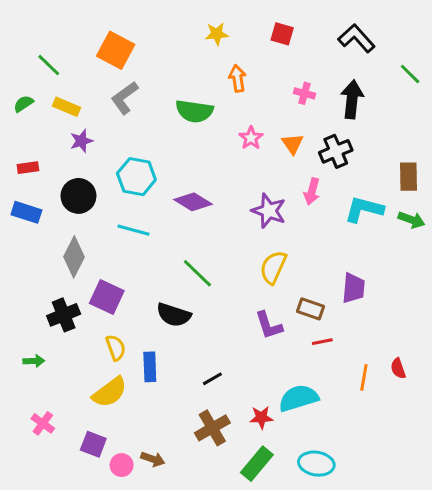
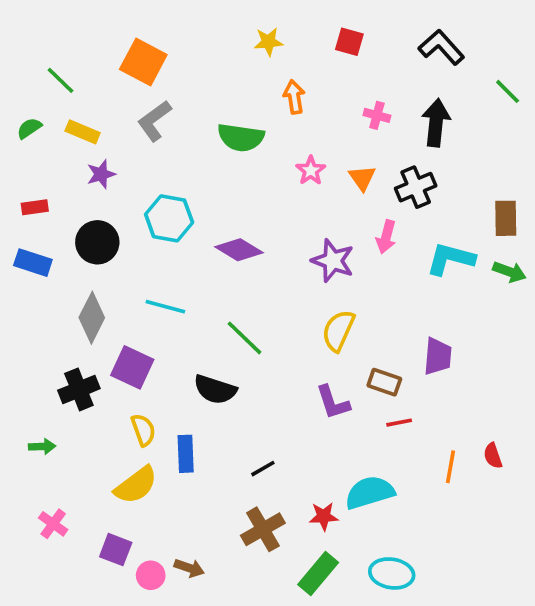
cyan line: (133, 230) -> (165, 307), moved

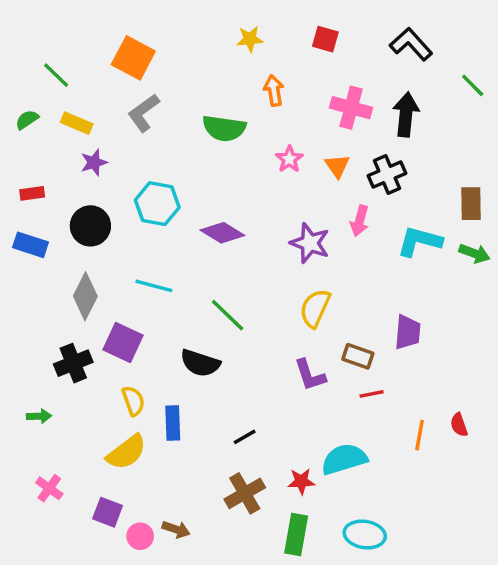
pink cross: (377, 115) -> (351, 108), size x1.6
green rectangle: (318, 573) -> (296, 535), turned -30

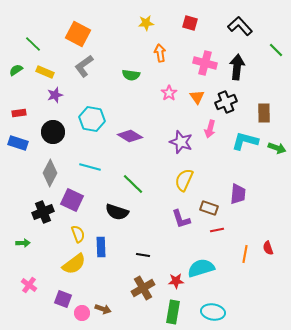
green semicircle: (224, 128) -> (131, 75), size x0.7
brown rectangle: (471, 204) -> (264, 113), moved
black line: (245, 437) -> (143, 255), turned 40

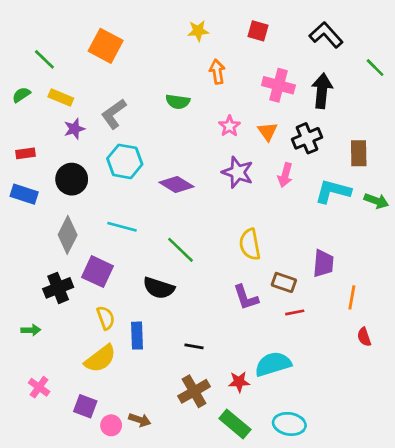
gray L-shape: (84, 66) -> (114, 114), moved
purple star: (181, 142) -> (238, 172), moved
yellow semicircle: (184, 180) -> (250, 244), turned -35
orange line: (245, 254) -> (352, 297), moved
green rectangle: (173, 312) -> (235, 424), turned -60

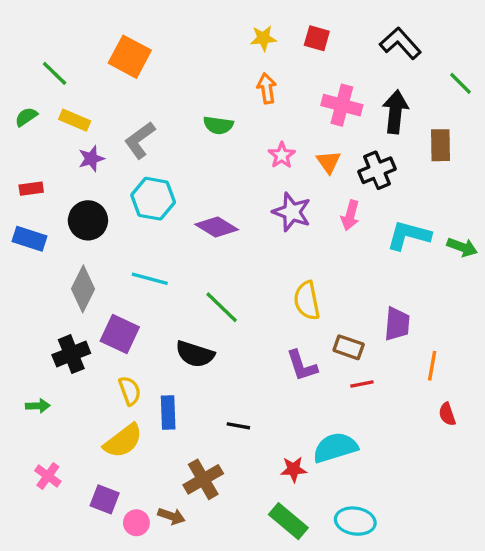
yellow star: (198, 31) -> (263, 38), moved
brown rectangle: (359, 153) -> (440, 145), moved
brown cross: (194, 391) -> (203, 479), moved

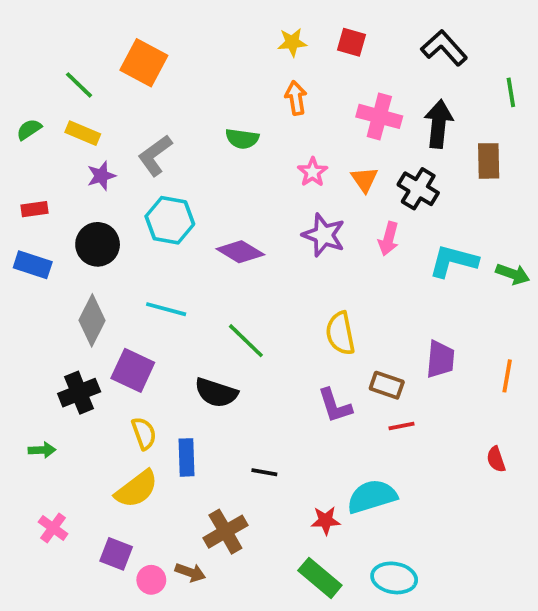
green line: (55, 73) -> (79, 85), moved
green line: (461, 83) -> (511, 92), turned 36
black cross: (377, 170) -> (418, 189), turned -36
orange line: (432, 366) -> (507, 376), moved

